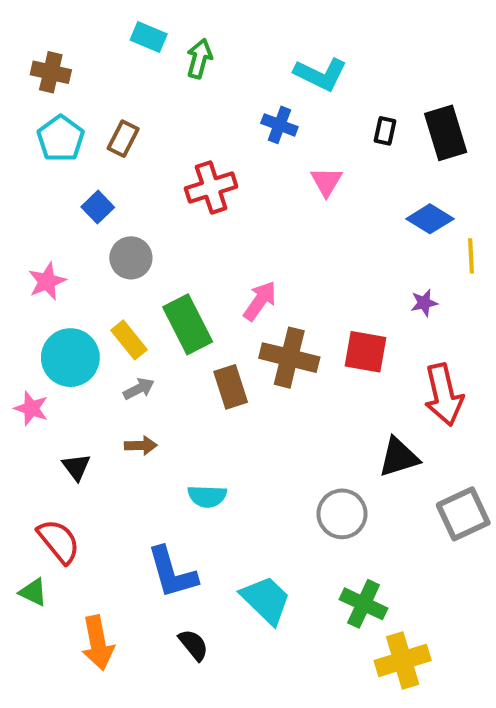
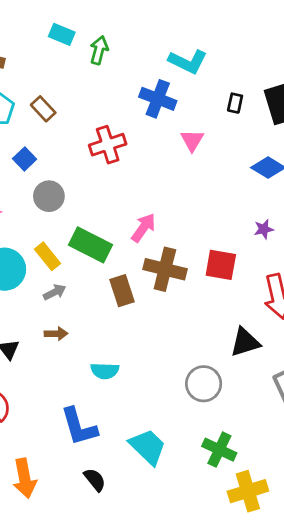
blue cross: (279, 125) -> (158, 99), size x1.4
brown rectangle: (123, 139) -> (43, 109), turned -70
green rectangle: (188, 324) -> (90, 245), turned -36

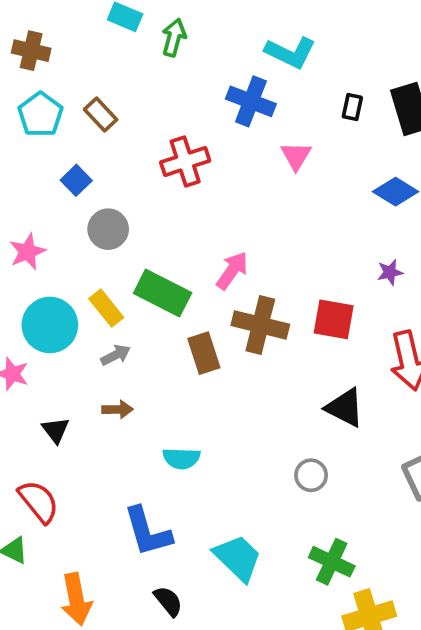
black triangle: (245, 342) -> (345, 408), moved, turned 44
gray circle: (204, 384) -> (311, 475), size x0.7

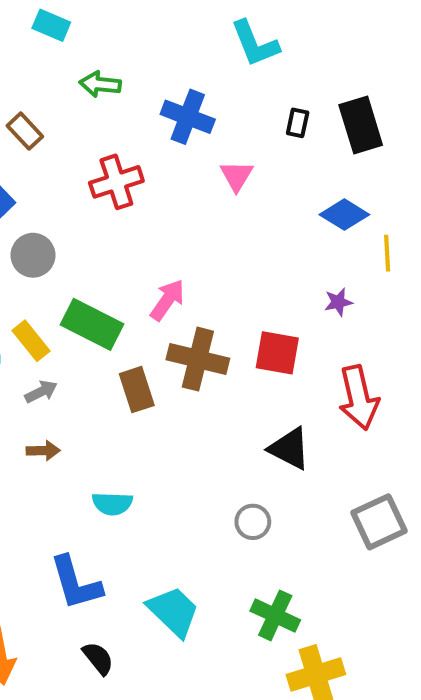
green arrow: (174, 38) -> (100, 84), moved, turned -99
cyan L-shape: (290, 53) -> (255, 44), moved, turned 42

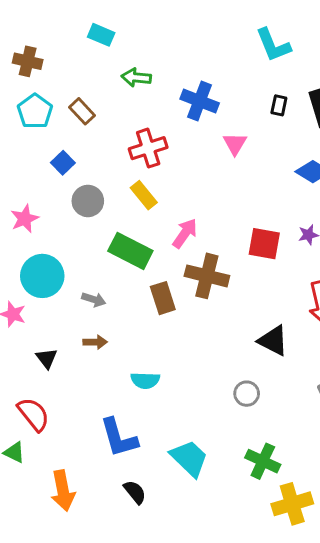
cyan L-shape: (255, 44) -> (273, 45), moved
yellow rectangle: (31, 341) -> (144, 195), moved
red square: (277, 353) -> (264, 244), moved
gray arrow: (41, 392) -> (94, 299), turned 45

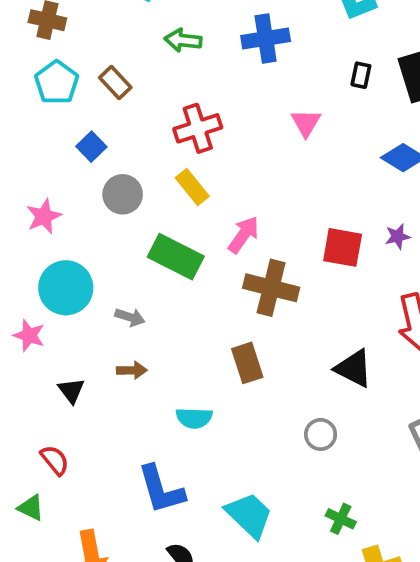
blue cross: (200, 101) -> (266, 38), moved, turned -30
brown rectangle: (163, 298) -> (247, 363), moved
red semicircle: (33, 414) -> (55, 460), size x0.7
green cross: (263, 461) -> (341, 519), size x0.7

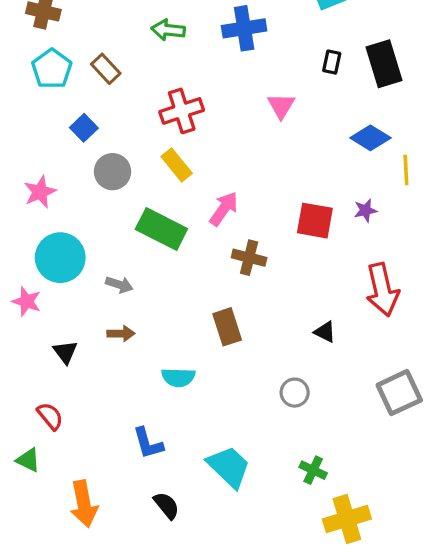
brown cross: (271, 288) -> (249, 258), size x0.7
black triangle: (354, 368) -> (325, 332), size x0.6
blue L-shape: (161, 489) -> (148, 443), size x0.7

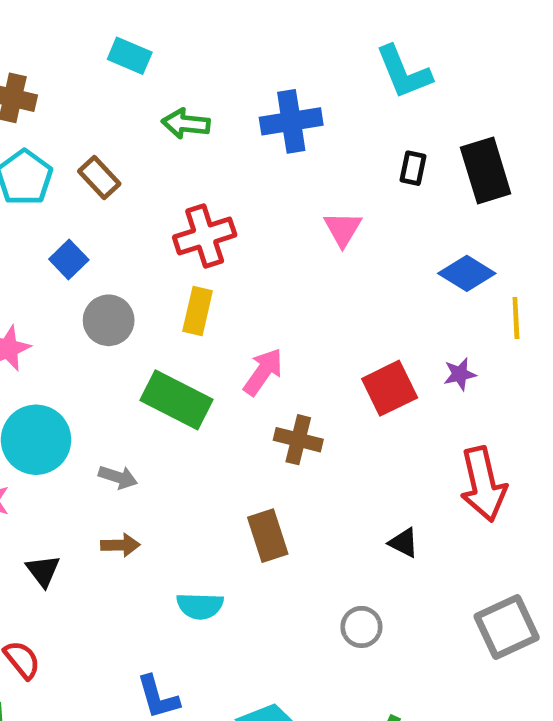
yellow rectangle: (177, 165) -> (198, 311), turned 52
red square: (315, 221) -> (390, 388), turned -36

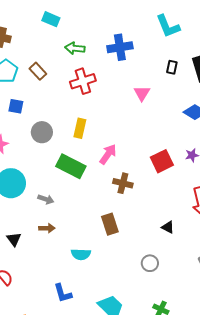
red cross: (205, 236) -> (83, 81), moved
blue square: (69, 259) -> (16, 106), moved, turned -35

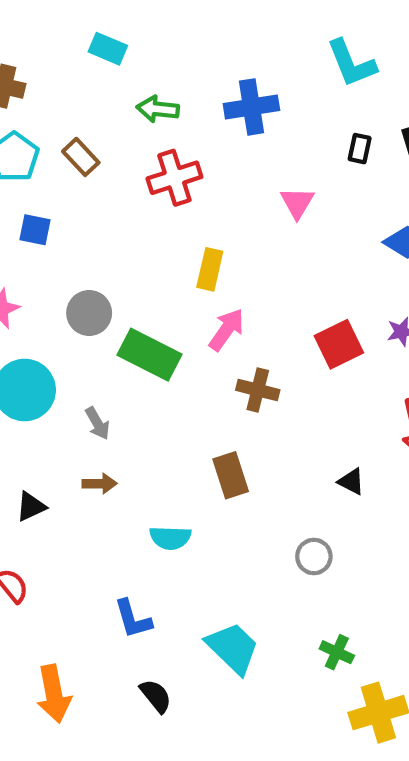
yellow rectangle: (80, 128) -> (210, 269), moved
gray circle: (42, 132) -> (89, 313), moved
gray arrow: (46, 199) -> (97, 423), turned 42
black triangle: (14, 239) -> (31, 507), turned 42

